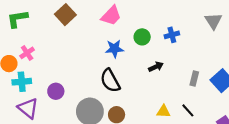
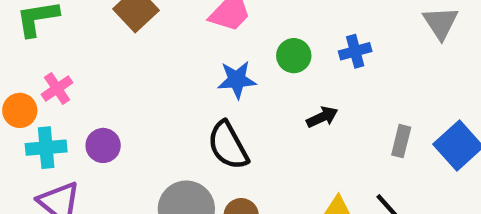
purple circle: (56, 91) -> (103, 145), moved

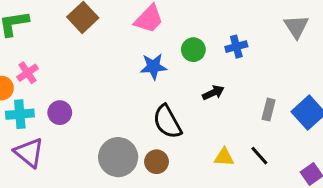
black semicircle: (228, 145) -> (167, 122), moved

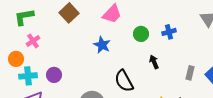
blue star: (153, 67) -> (102, 45), moved, turned 30
pink cross: (28, 73) -> (33, 41), moved
black arrow: (213, 93) -> (154, 62), turned -88

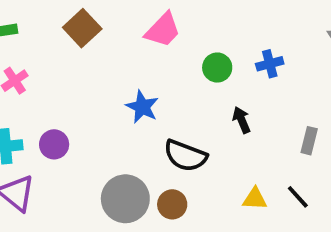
blue star: (102, 45) -> (142, 107), moved
black semicircle: (124, 81) -> (185, 156), turned -40

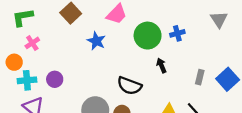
green circle: (217, 68) -> (148, 36), size x1.6
blue star: (142, 107) -> (96, 41), moved

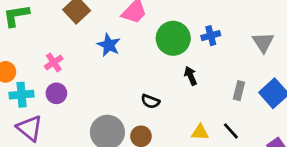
gray triangle: (219, 20) -> (263, 42), moved
pink cross: (32, 43) -> (54, 62), moved
black semicircle: (129, 86) -> (150, 101), size x0.6

